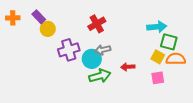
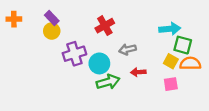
purple rectangle: (39, 17) -> (52, 18), moved
gray arrow: (103, 50) -> (128, 49), moved

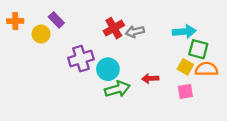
yellow circle: (52, 31) -> (41, 34), moved
gray arrow: (128, 49) -> (135, 32), moved

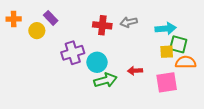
red cross: (114, 28) -> (102, 25), turned 36
gray arrow: (135, 32) -> (129, 22), moved
yellow square: (185, 67) -> (167, 52), moved, turned -32
pink square: (185, 91) -> (167, 82), size x1.5

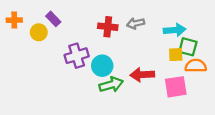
red arrow: (135, 71) -> (142, 75), size x1.5

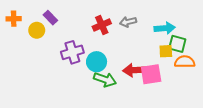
red cross: (108, 27) -> (102, 25), turned -30
green arrow: (111, 85) -> (105, 80), turned 35
pink square: (176, 87) -> (151, 74), moved

